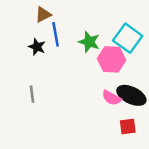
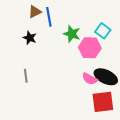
blue line: (56, 34) -> (49, 17), moved
cyan square: (128, 38) -> (103, 31), size x0.7
red square: (128, 126) -> (103, 102), size x1.6

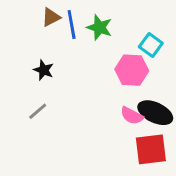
green star: (72, 34) -> (99, 27), moved
black star: (30, 38) -> (44, 70), moved
gray line: (26, 76) -> (38, 111), turned 56

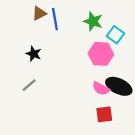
green star: (99, 27) -> (93, 21), moved
red square: (151, 149) -> (104, 114), moved, size x0.7

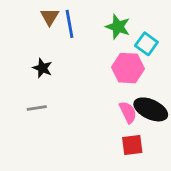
brown triangle: (39, 13) -> (50, 17), turned -32
gray line: (29, 85) -> (37, 108), turned 32
pink semicircle: (101, 89) -> (128, 112), turned -144

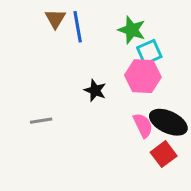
cyan square: (146, 44) -> (149, 52), moved, turned 30
black star: (42, 68) -> (95, 90), moved
red square: (132, 145) -> (164, 154), moved, turned -30

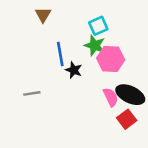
blue line: (78, 27) -> (60, 54), moved
green star: (132, 30) -> (95, 45), moved
cyan square: (149, 52) -> (98, 26), moved

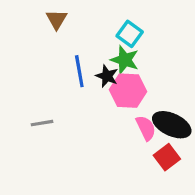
cyan square: (98, 26) -> (130, 34), turned -30
pink hexagon: (111, 59) -> (128, 91), moved
black star: (74, 70) -> (107, 76), moved

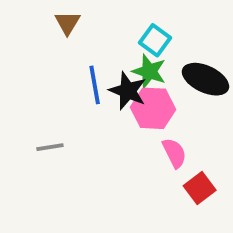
black star: (107, 76) -> (128, 91), size x1.4
black ellipse: (172, 125) -> (205, 79), moved

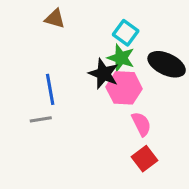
brown triangle: (67, 23) -> (55, 19), turned -45
blue line: (95, 85) -> (50, 89), moved
red square: (200, 188) -> (145, 159), moved

